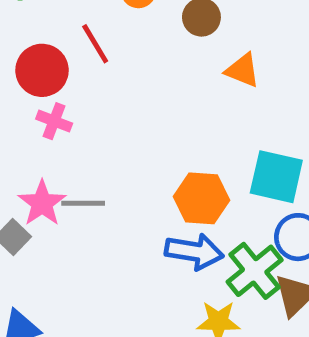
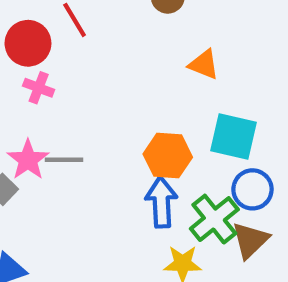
orange triangle: (243, 70) -> (204, 64), moved
blue arrow: (194, 252) -> (161, 202), turned -102

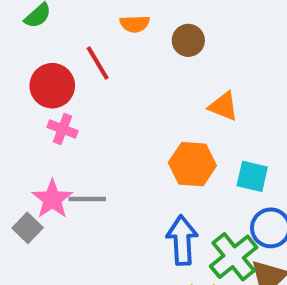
cyan square: (233, 136) -> (252, 176), size x0.7
orange hexagon: (168, 156) -> (192, 164), moved

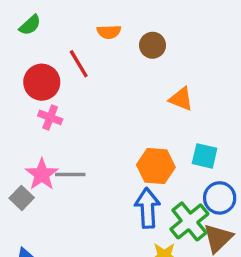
orange hexagon: (192, 164) -> (156, 166), moved

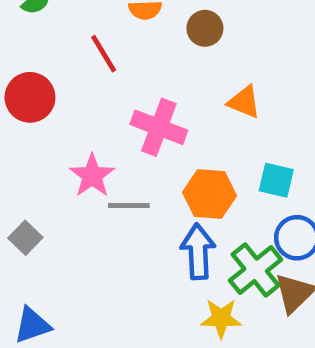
red circle: (42, 82) -> (30, 97), moved
pink cross: (50, 117) -> (159, 127), moved, size x1.6
pink star: (42, 174) -> (92, 176), moved
gray line: (70, 174) -> (129, 206), moved

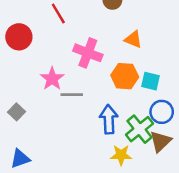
orange hexagon: (210, 194) -> (125, 76), moved

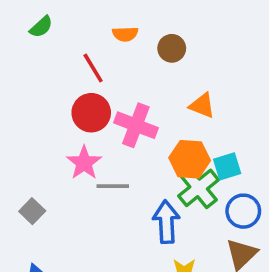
red circle: (19, 37) -> (91, 113), moved
cyan square: (151, 81) -> (227, 166), turned -30
green cross: (139, 129) -> (199, 188), moved

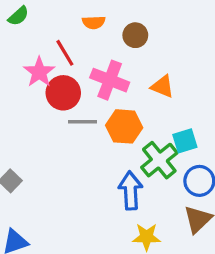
pink cross: (136, 125) -> (110, 80), moved
orange hexagon: (190, 159) -> (124, 126), moved
pink star: (84, 163) -> (39, 72), moved
gray line: (113, 186) -> (82, 122), moved

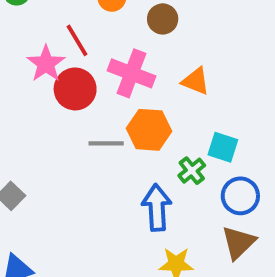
gray line: (82, 122) -> (106, 143), moved
cyan square: (185, 141) -> (223, 147), turned 35
green cross: (159, 160) -> (192, 171), size x0.6

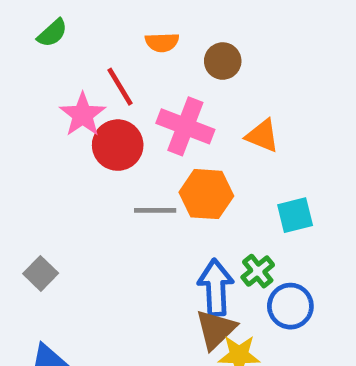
cyan square: (223, 147) -> (295, 215), turned -32
green cross: (192, 171) -> (258, 271), moved
blue circle: (240, 196) -> (290, 306), moved
brown triangle: (238, 243) -> (216, 329), moved

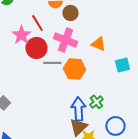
brown circle: (223, 61) -> (70, 13), moved
gray line: (155, 210) -> (52, 63), moved
cyan square: (295, 215) -> (122, 65), moved
blue circle: (290, 306) -> (115, 126), moved

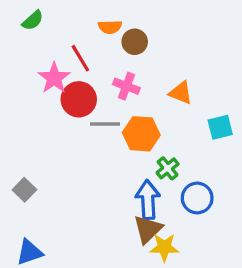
pink cross: (65, 40) -> (126, 86), size x0.7
green cross: (96, 102) -> (168, 168), moved
blue circle: (115, 126) -> (197, 198), moved

